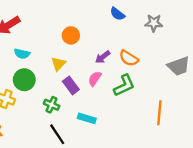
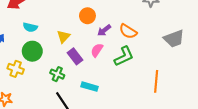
orange circle: (71, 35) -> (87, 16), moved

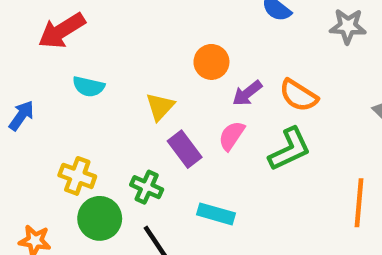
green circle: (32, 51) -> (100, 218), moved
yellow cross: (16, 69) -> (77, 176), moved

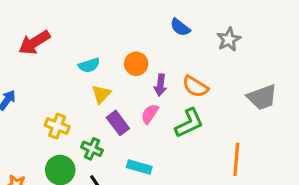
gray star: (348, 26) -> (229, 39), turned -30
cyan semicircle: (89, 87) -> (89, 65), moved, turned -30
purple arrow: (247, 93) -> (160, 85), turned -45
yellow cross: (77, 176) -> (57, 126), moved

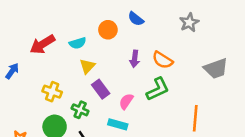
blue semicircle: (180, 27) -> (136, 19), moved
red arrow: (34, 43) -> (42, 44), moved
orange circle: (136, 64) -> (108, 30), moved
pink semicircle: (150, 114) -> (126, 101), moved

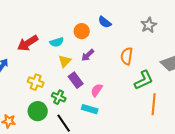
purple arrow: (135, 59) -> (88, 55), moved, turned 40
orange semicircle: (163, 60) -> (127, 56), turned 66
green L-shape: (158, 89) -> (144, 80), moved

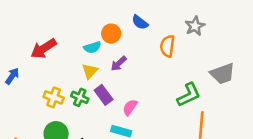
cyan semicircle: (57, 42) -> (92, 47), moved
orange semicircle: (127, 56) -> (167, 46), moved
green cross: (59, 97) -> (80, 97), moved

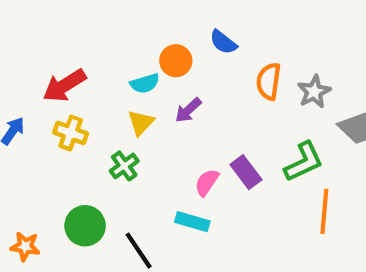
gray star: (195, 26) -> (314, 92), moved
purple rectangle: (104, 95) -> (246, 172), moved
yellow cross: (54, 97) -> (71, 133), moved
green cross: (80, 97) -> (124, 166), turned 30

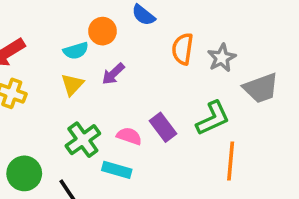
green cross: (124, 166) -> (83, 140), moved, size x1.4
pink semicircle: (207, 182) -> (129, 136), turned 75

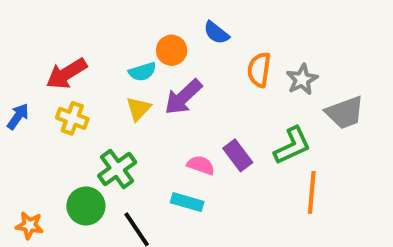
purple arrow: (113, 74) -> (183, 97), size x1.5
green cross: (83, 140) -> (117, 169), moved

